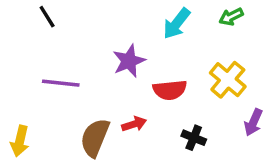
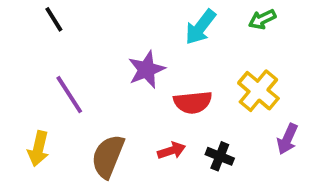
purple line: (61, 83) -> (69, 95), turned 51
red arrow: (134, 124) -> (172, 151), moved
yellow arrow: (20, 141) -> (38, 149), moved

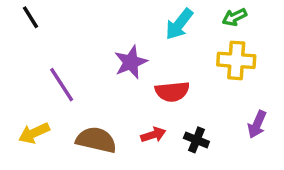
black line: (54, 19) -> (30, 17), moved
yellow cross: (258, 91) -> (236, 60), moved, turned -36
yellow arrow: (38, 149) -> (34, 133), turned 52
brown semicircle: (108, 156) -> (96, 140), turned 81

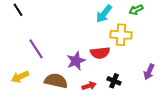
yellow cross: (236, 60) -> (121, 35), moved
purple star: (131, 62) -> (76, 61), moved
red arrow: (153, 135) -> (89, 86), moved

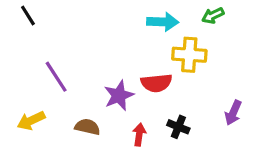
cyan arrow: (104, 14) -> (163, 22), turned -126
brown semicircle: (56, 81) -> (87, 127), size x0.7
red arrow: (89, 86) -> (139, 135), turned -64

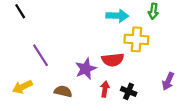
green arrow: (213, 16) -> (153, 11), turned -56
red arrow: (139, 135) -> (105, 89), moved

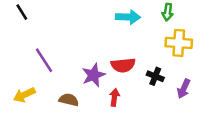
yellow cross: (136, 39) -> (179, 43), moved
black cross: (129, 91) -> (155, 76), moved

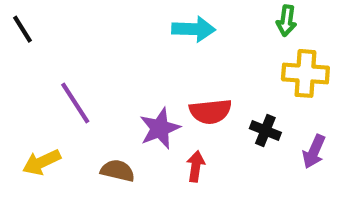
black line: (22, 12) -> (23, 29), moved
cyan arrow: (128, 17) -> (194, 29), moved

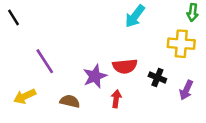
green arrow: (286, 21) -> (193, 12), moved
cyan arrow: (194, 29) -> (135, 16), moved, turned 125

